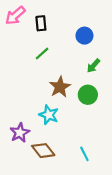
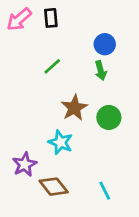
black rectangle: (41, 23) -> (51, 18), moved
green arrow: (93, 66) -> (101, 70), moved, turned -56

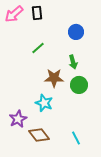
green arrow: (101, 70) -> (73, 62), moved
brown star: (74, 108) -> (54, 78), turned 30

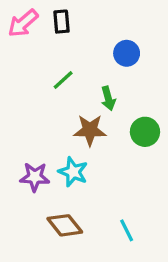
green arrow: (73, 62) -> (108, 98), moved
green circle: (79, 85) -> (145, 132), moved
purple star: (18, 119) -> (35, 177), moved, turned 30

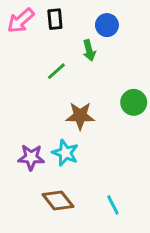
blue circle: (127, 53) -> (107, 25), moved
green arrow: (108, 98) -> (89, 50), moved
green circle: (145, 132) -> (134, 102), moved

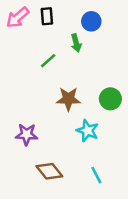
green circle: (134, 102) -> (110, 99), moved
cyan star: (65, 153) -> (88, 131), moved

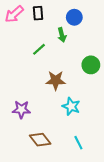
green circle: (110, 99) -> (91, 65), moved

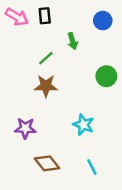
pink arrow: (14, 14) -> (17, 17), turned -108
blue circle: (74, 17) -> (103, 21), moved
brown star: (56, 80) -> (46, 86), moved

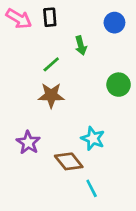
purple star: (25, 128) -> (28, 143), turned 30
brown diamond: (47, 163) -> (69, 161), moved
cyan line: (92, 167) -> (92, 188), moved

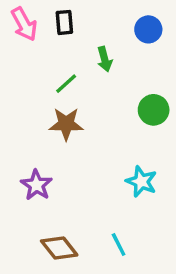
pink arrow: (19, 19) -> (24, 24), turned 30
cyan star: (93, 138) -> (141, 182), moved
brown diamond: (69, 161) -> (59, 248), moved

